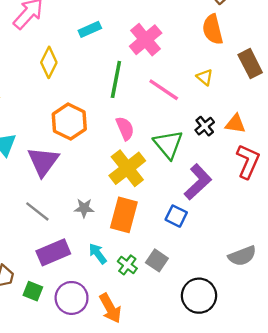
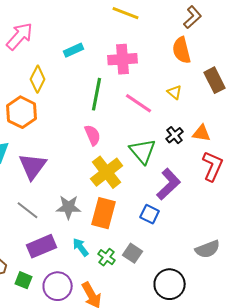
pink cross: (146, 40) -> (123, 59), turned 36
orange hexagon: (69, 122) -> (22, 112), moved
pink semicircle: (125, 128) -> (93, 135), moved
gray star: (84, 208) -> (69, 207), size x1.4

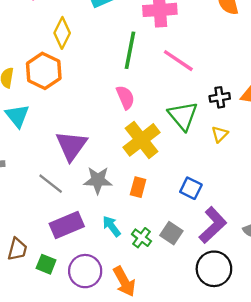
yellow triangle: (175, 92) -> (220, 134), moved, turned 35
black cross: (175, 135) -> (220, 97), turned 30
purple triangle: (33, 166) -> (71, 146), moved
purple L-shape: (169, 184) -> (213, 225), moved
orange rectangle: (104, 213) -> (138, 187), size x0.6

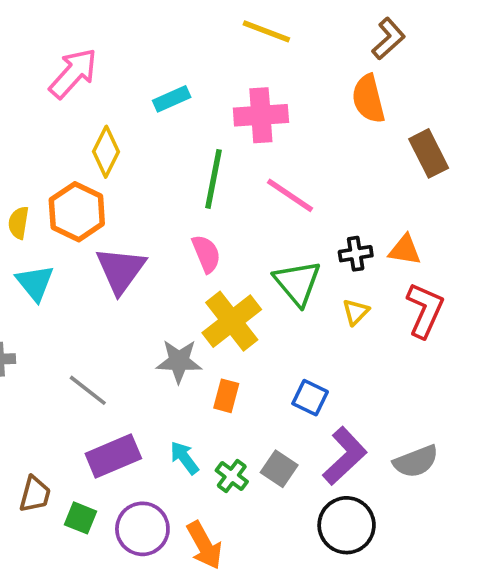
purple triangle: (71, 146) -> (121, 270), moved
gray star: (98, 180) -> (179, 361), moved

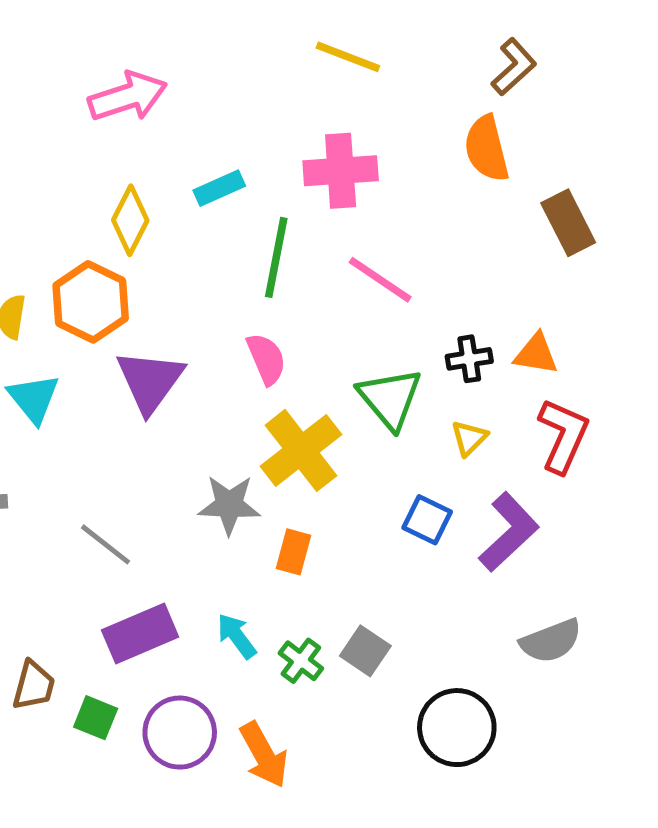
pink arrow: (73, 73) -> (128, 97), moved, turned 30
cyan rectangle: (172, 99) -> (219, 188), moved
blue square: (310, 398) -> (427, 520), moved
purple L-shape: (345, 456) -> (509, 532), moved

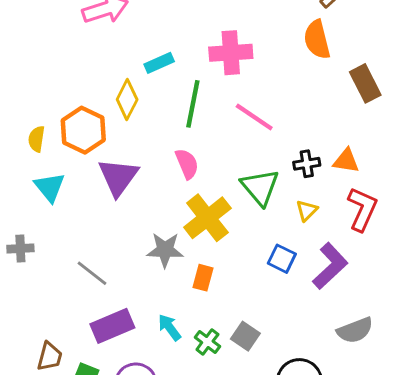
yellow diamond: (130, 220) -> (127, 99), moved

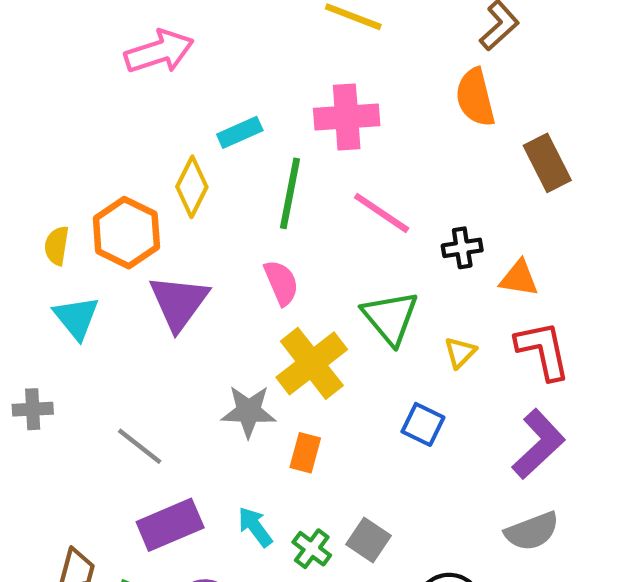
black cross: (307, 164) -> (462, 248), moved
red L-shape: (362, 209) -> (543, 350), turned -36
purple L-shape: (330, 266) -> (539, 444), moved

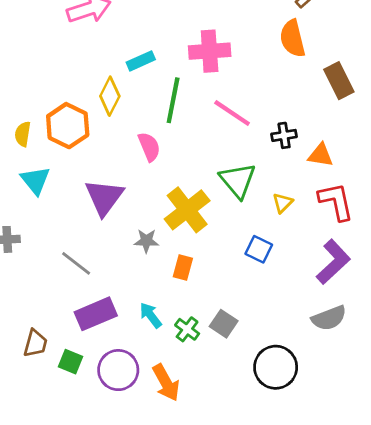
pink semicircle: (281, 283) -> (149, 147), moved
purple triangle: (179, 302) -> (104, 197), moved
gray star: (249, 411) -> (146, 241), size x0.7

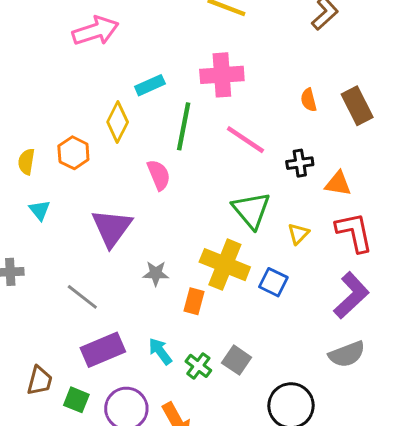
orange semicircle: (292, 38) -> (309, 100), moved, size x0.6
orange hexagon: (68, 126) -> (73, 153), size x0.7
cyan triangle: (35, 180) -> (40, 210), size x0.7
yellow cross: (187, 210) -> (225, 265), moved, turned -30

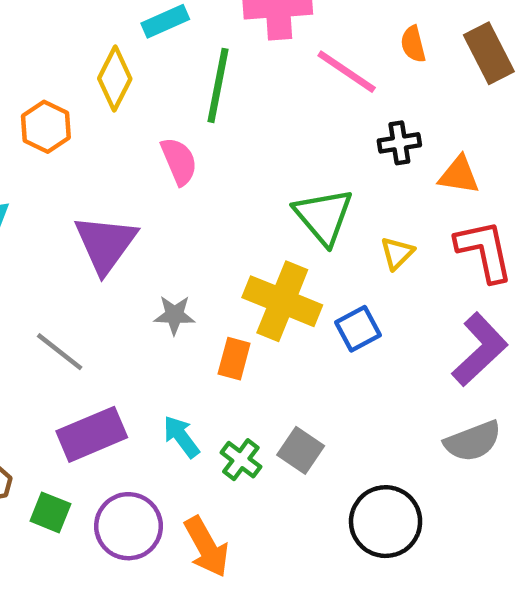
pink line: (245, 140) -> (347, 72), moved
blue square: (273, 282) -> (358, 329), turned 36

